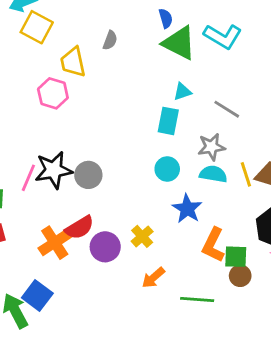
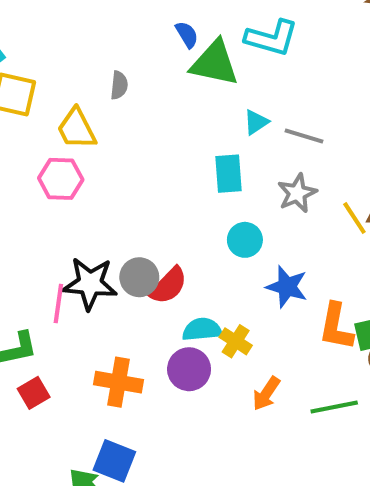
cyan triangle: (182, 92) -> (256, 122), moved
black star: (54, 170) -> (90, 283), turned 30
cyan semicircle: (213, 174) -> (202, 329), moved
red semicircle: (79, 228) -> (168, 286), moved
orange cross: (55, 243) -> (118, 382), turned -32

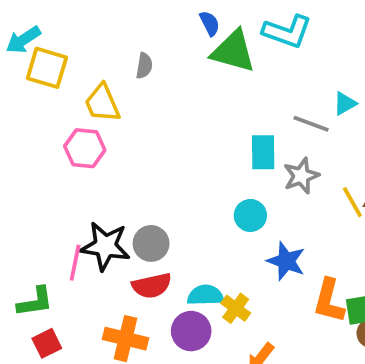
cyan triangle: (256, 122) -> (345, 103), moved
cyan rectangle: (229, 174) -> (263, 152), moved
red semicircle: (168, 286) -> (152, 286), moved, turned 30

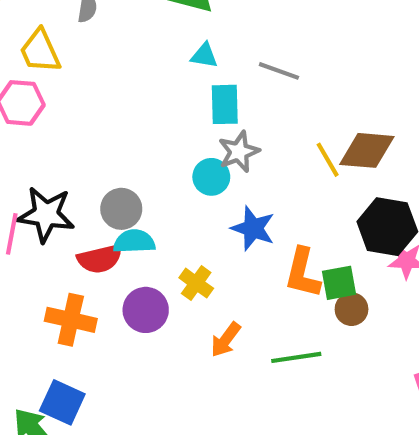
cyan triangle: (345, 103) -> (204, 56), moved, turned 40
gray star: (301, 176) -> (239, 152), moved
gray circle: (151, 243) -> (121, 209), moved
cyan semicircle: (206, 295) -> (134, 241), moved

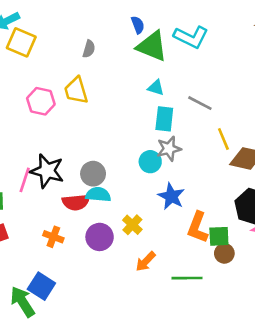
yellow trapezoid: (40, 51) -> (76, 91), moved
yellow line: (328, 160) -> (223, 139), moved
orange cross: (71, 320) -> (53, 237), size x0.7

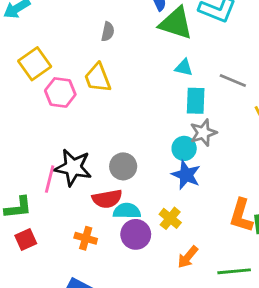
yellow square: (21, 42) -> (35, 64), moved, turned 36
cyan semicircle: (98, 195) -> (127, 211), moved
blue star: (171, 196) -> (186, 175), moved

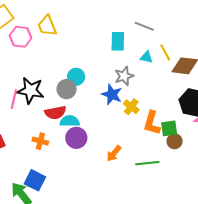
cyan triangle: (184, 68) -> (146, 57), moved
gray star: (203, 133) -> (124, 76), moved
cyan circle: (184, 148) -> (76, 77), moved
yellow cross: (170, 218) -> (131, 107), moved

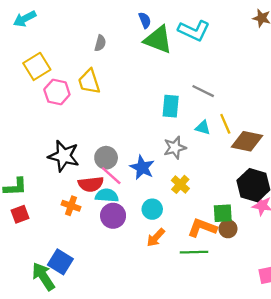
cyan circle: (76, 77) -> (152, 209), moved
blue star: (112, 94) -> (142, 167), moved
pink line: (14, 99) -> (111, 176), moved, turned -66
orange L-shape: (152, 123) -> (202, 228), moved, turned 90
orange cross: (40, 141) -> (71, 206), moved

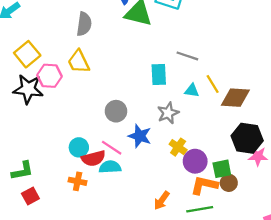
gray semicircle: (100, 43) -> (84, 24), size x1.5
black star: (64, 156) -> (28, 89), moved
gray circle: (106, 158) -> (116, 111), moved
cyan circle: (152, 209) -> (79, 147), moved
purple circle: (113, 216) -> (195, 161), moved

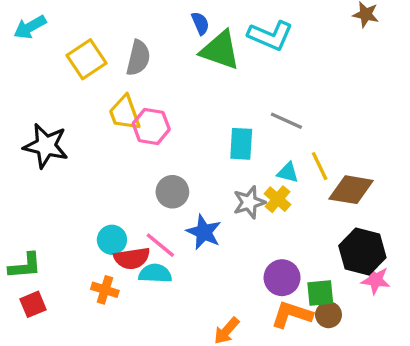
yellow square: (27, 54) -> (86, 59), moved
pink hexagon: (50, 76) -> (151, 126), moved
yellow cross: (178, 147) -> (278, 199), moved

